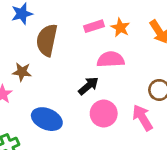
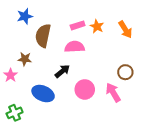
pink semicircle: (111, 59) -> (75, 47), moved
black arrow: (88, 86) -> (62, 71), moved

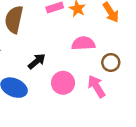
pink semicircle: (75, 47) -> (83, 43), moved

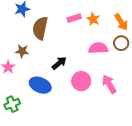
brown circle: (111, 62) -> (121, 43), moved

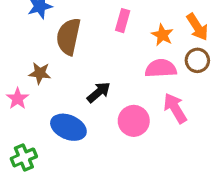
pink rectangle: (74, 18) -> (123, 21), turned -56
orange star: (93, 19) -> (162, 35), moved
pink arrow: (109, 84) -> (175, 108), moved

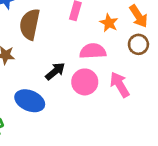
pink semicircle: (161, 68) -> (93, 51), moved
pink circle: (134, 121) -> (85, 82), moved

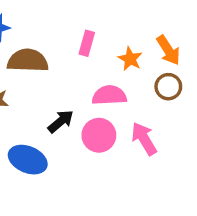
brown semicircle: (30, 24) -> (28, 61), turned 80

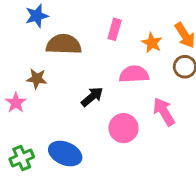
pink circle: (99, 135) -> (124, 128), moved
blue ellipse: (28, 160) -> (65, 154), moved

